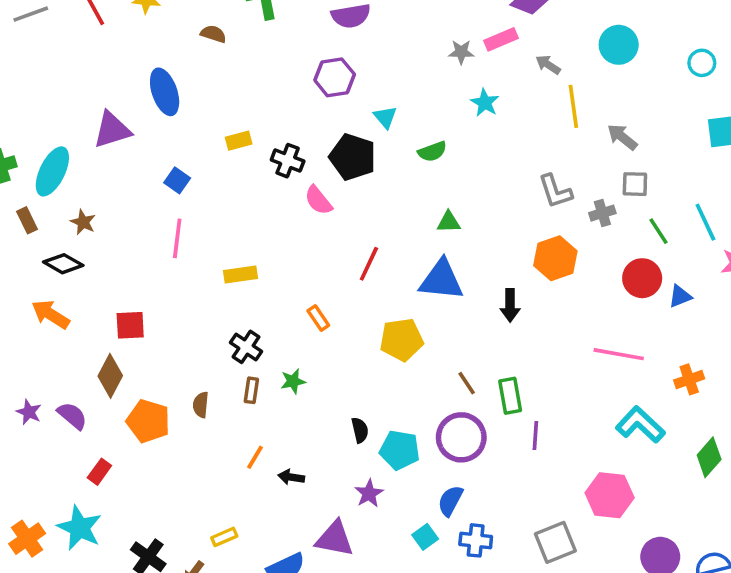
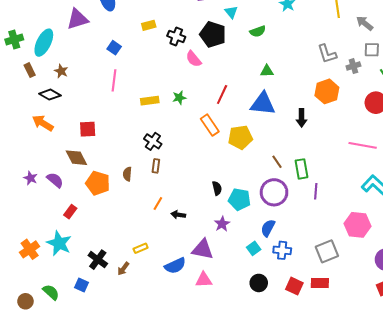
orange rectangle: (318, 318) -> (210, 125), moved, size x1.5
brown diamond: (110, 376) -> (76, 158), turned -55
green star: (293, 381) -> (179, 98), moved

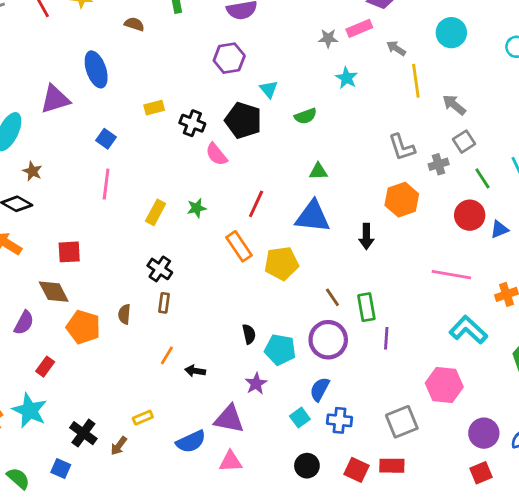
gray square: (372, 50) -> (464, 142), turned -35
yellow rectangle: (150, 101) -> (156, 212), turned -54
purple semicircle: (55, 180) -> (24, 323), turned 78

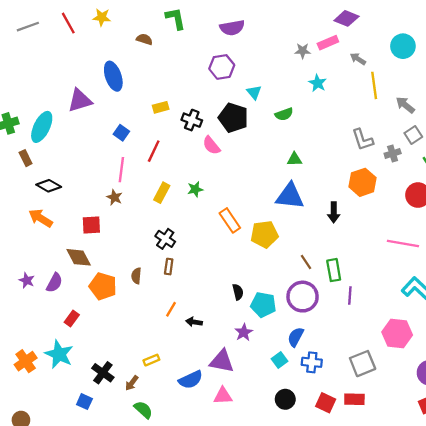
brown star: (32, 171) -> (114, 197), moved
red line: (256, 204) -> (154, 151), moved
green semicircle: (18, 478) -> (143, 410), moved

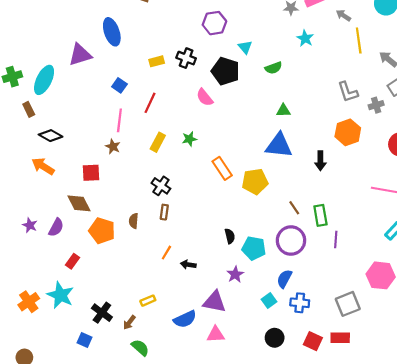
black cross: (192, 120) -> (186, 58), moved

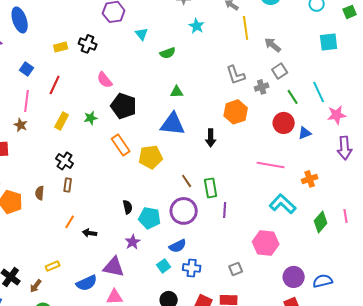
black pentagon: (225, 71) -> (124, 106), moved
blue semicircle: (284, 279) -> (178, 246), turned -144
gray square: (348, 304) -> (236, 269), size x0.6

